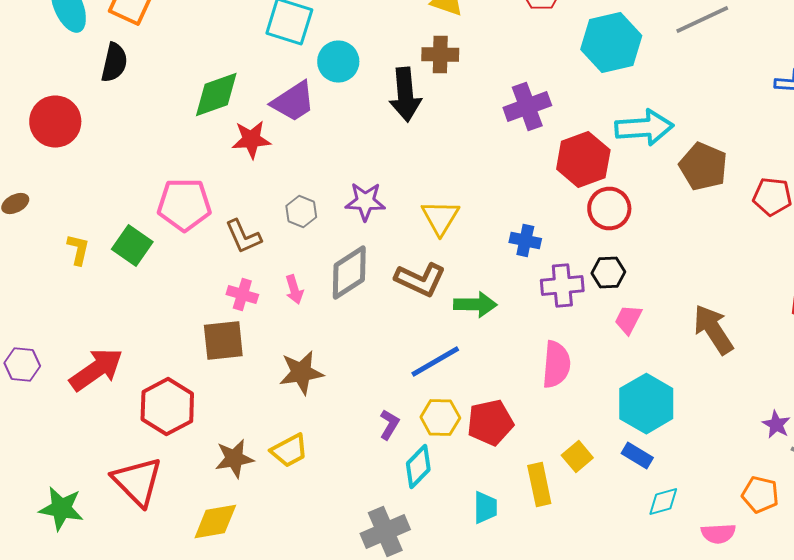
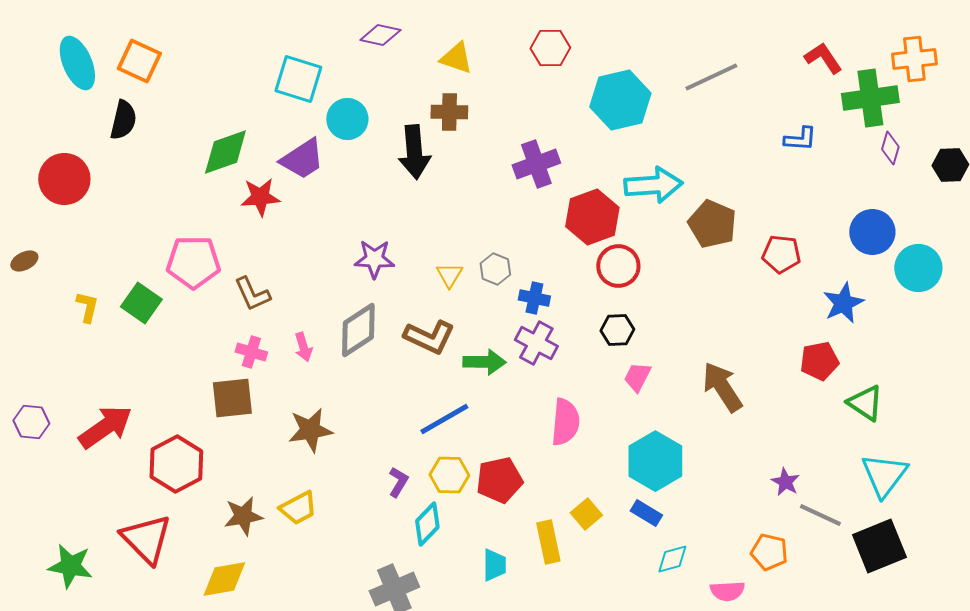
gray hexagon: (301, 212) -> (495, 269), moved
yellow triangle: (440, 218) -> (449, 275), size x0.7
purple cross: (562, 286) -> (536, 343), moved, turned 33

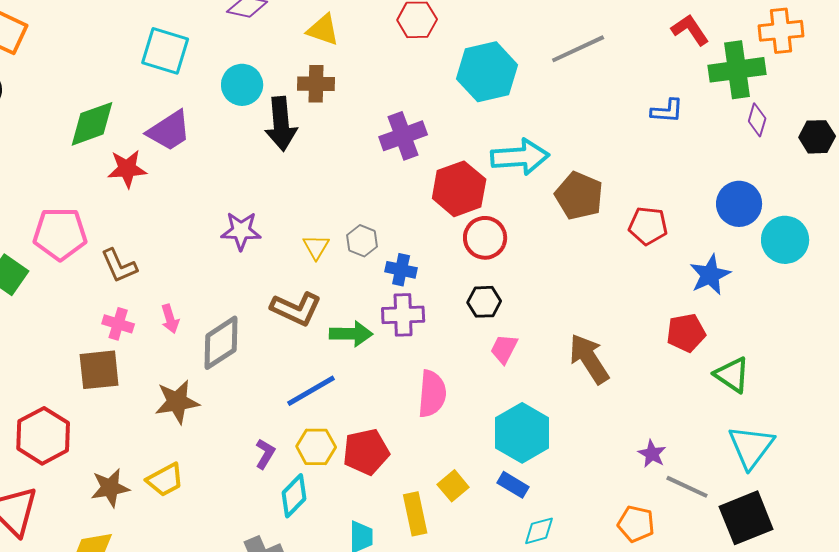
cyan circle: (347, 119) -> (242, 85), moved
gray diamond: (358, 330) -> (221, 343), moved
purple cross: (536, 343) -> (403, 315), turned -30

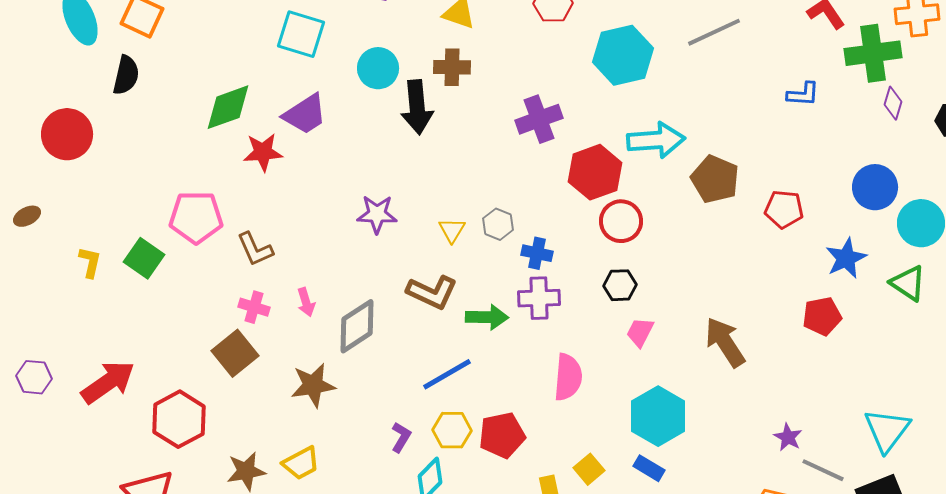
brown square: (99, 370) -> (235, 353), turned -33
green triangle: (732, 375) -> (908, 283), moved

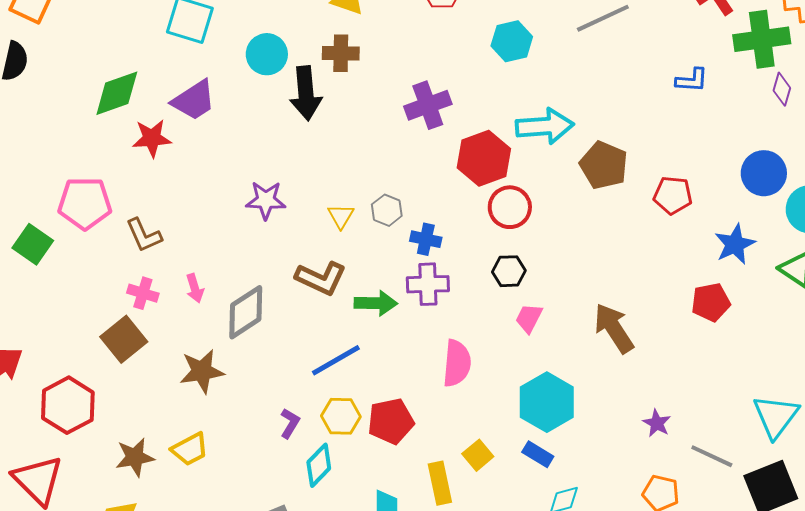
cyan hexagon: (623, 55) -> (512, 41), size x0.7
purple star: (788, 437) -> (657, 423), moved

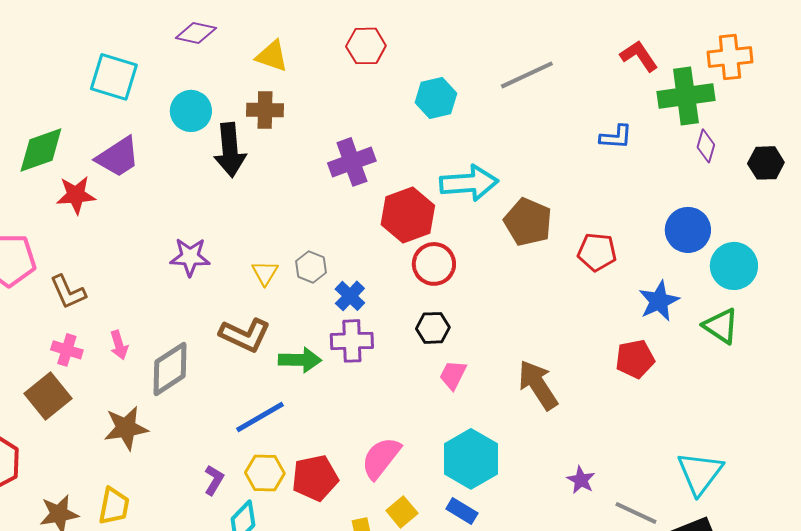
blue cross: (426, 239) -> (350, 296), turned 32
pink semicircle: (457, 363) -> (381, 458), moved, turned -147
yellow trapezoid: (190, 449) -> (114, 506), turned -51

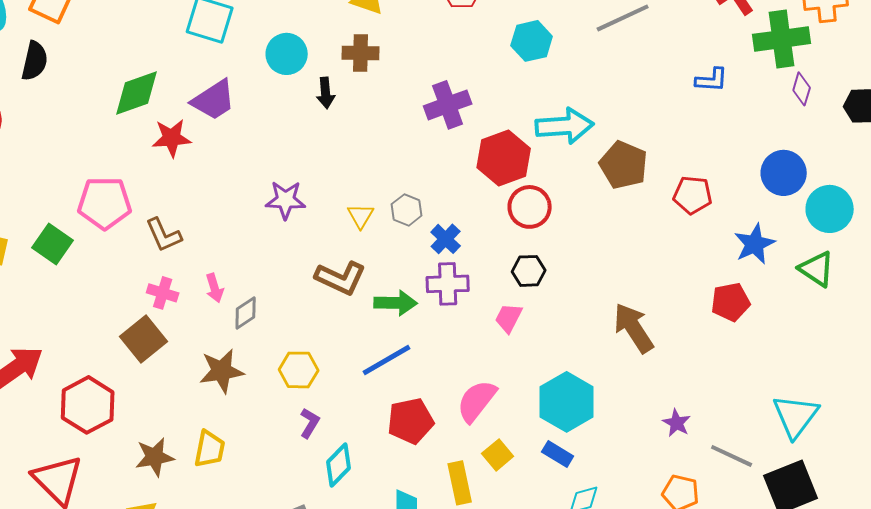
black arrow: (230, 150) -> (326, 93), size x0.6
gray diamond: (170, 369) -> (246, 313), moved, size x0.6
pink trapezoid: (453, 375) -> (509, 318), moved
blue line: (260, 417) -> (387, 360), moved
yellow hexagon: (265, 473) -> (299, 370), moved

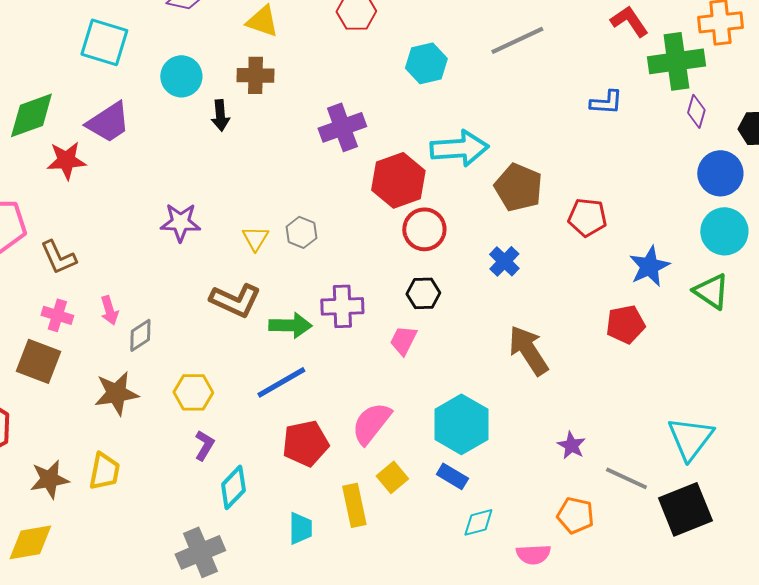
blue circle: (784, 173) -> (720, 173), moved
blue cross: (446, 239) -> (504, 261), moved
brown square: (144, 339) -> (38, 361), turned -30

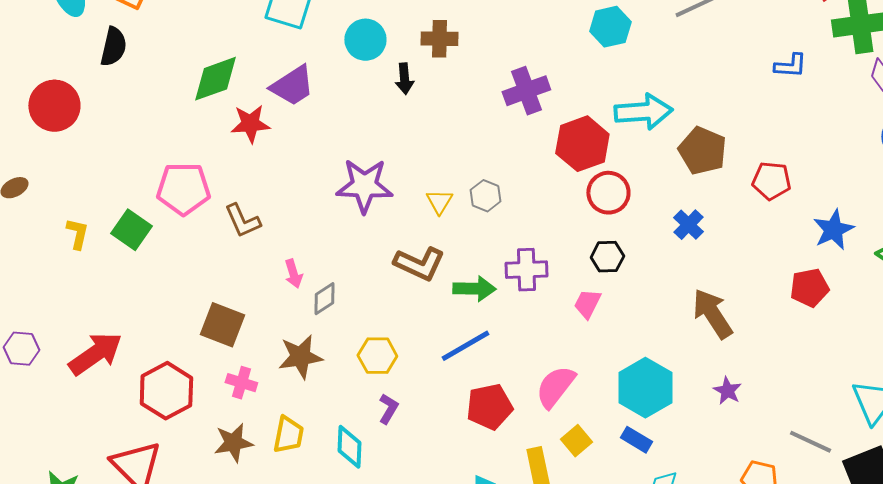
purple star: (180, 222) -> (364, 186), size x1.4
pink cross: (57, 315) -> (241, 383), moved
purple star: (571, 445) -> (727, 391), moved
cyan diamond: (233, 487) -> (349, 447), moved, turned -42

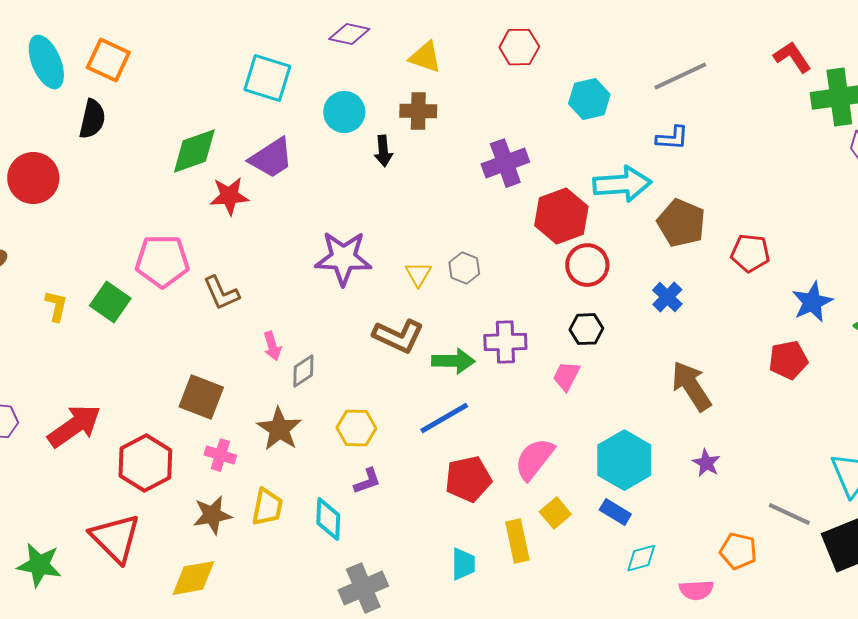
blue L-shape: (790, 66) -> (672, 138), moved
brown star: (300, 357) -> (279, 429), turned -30
purple L-shape: (388, 409) -> (367, 481), turned 40

